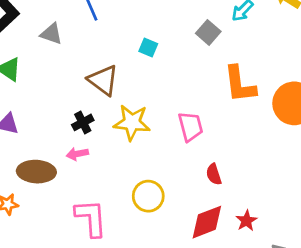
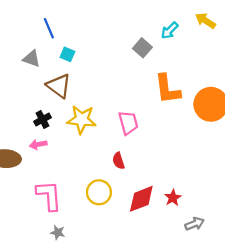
gray triangle: (51, 34) -> (32, 59), moved
cyan square: (148, 47) -> (67, 54), moved
red semicircle: (214, 174) -> (119, 161), moved
yellow circle: (148, 196) -> (99, 192), moved

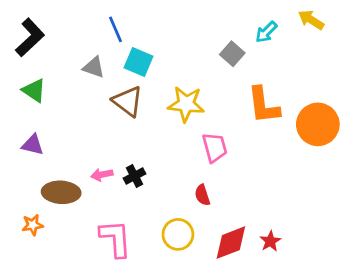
cyan square: (67, 54) -> (139, 62), size x1.5
black cross: (42, 119) -> (134, 176), moved
yellow star: (82, 119) -> (186, 104), moved

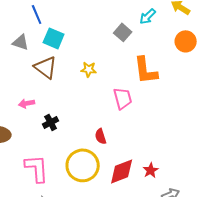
yellow star: (186, 104) -> (89, 69), size x0.6
orange circle: (318, 124) -> (186, 41), moved, size x0.7
pink trapezoid: (215, 147) -> (123, 98), moved
pink arrow: (102, 175) -> (27, 103), moved
yellow circle: (178, 234) -> (83, 165), size x1.4

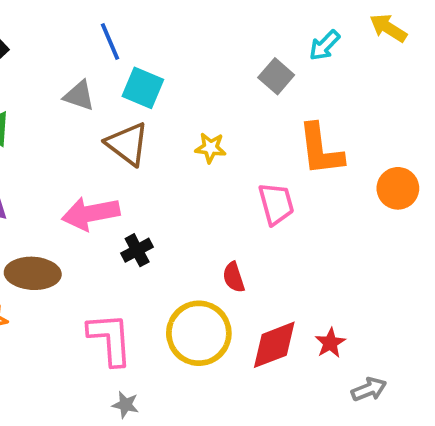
orange circle: (186, 41) -> (398, 188), moved
pink arrow: (27, 103) -> (91, 213), size x1.8

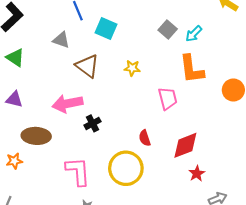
cyan arrow: (324, 45) -> (194, 34), moved
cyan square: (143, 88) -> (106, 28), moved
red diamond: (274, 345) -> (185, 145), moved

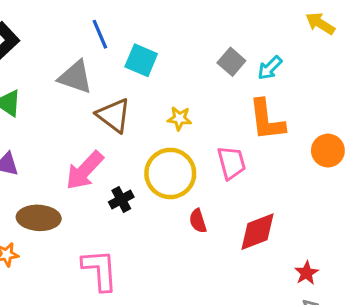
gray triangle: (61, 40) -> (75, 77), size x1.4
pink arrow: (67, 104) -> (85, 170), turned -36
yellow circle: (126, 168) -> (170, 173), moved
red star: (197, 173) -> (306, 273), moved

